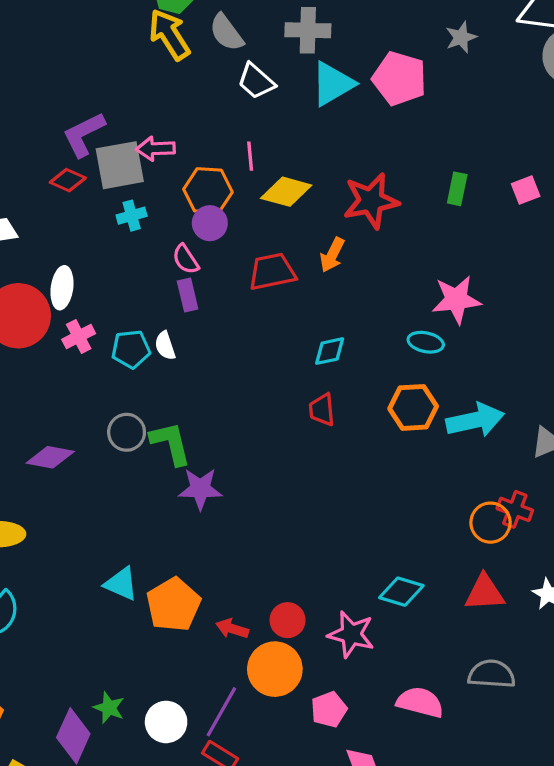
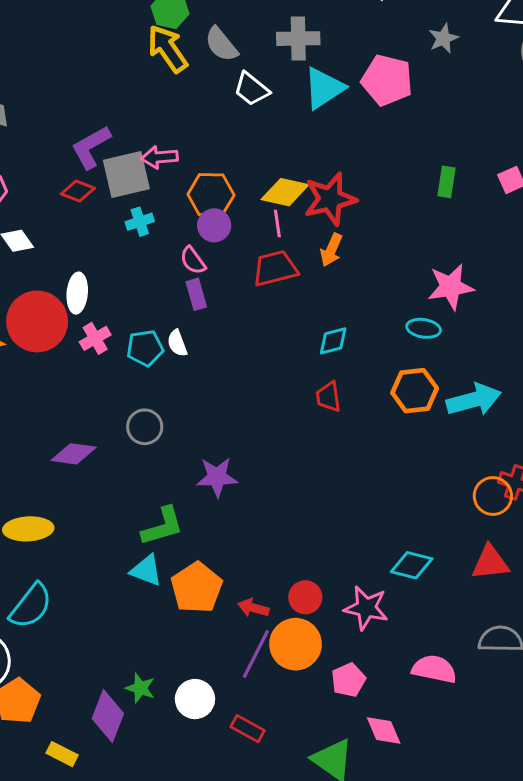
pink line: (250, 156) -> (277, 223), moved
red star: (371, 201) -> (330, 199), moved
green L-shape: (171, 443) -> (162, 526), moved, turned 90
purple line: (221, 712) -> (256, 654), moved

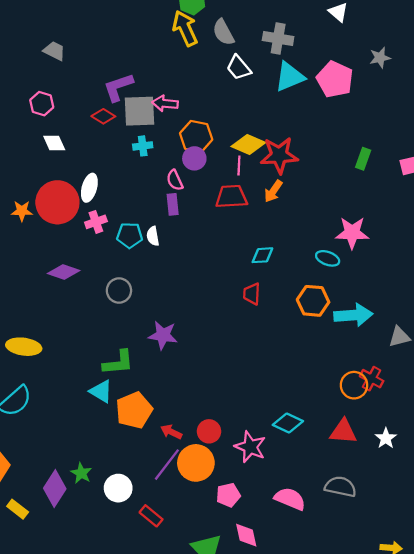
purple diamond: (74, 454) -> (64, 272), moved

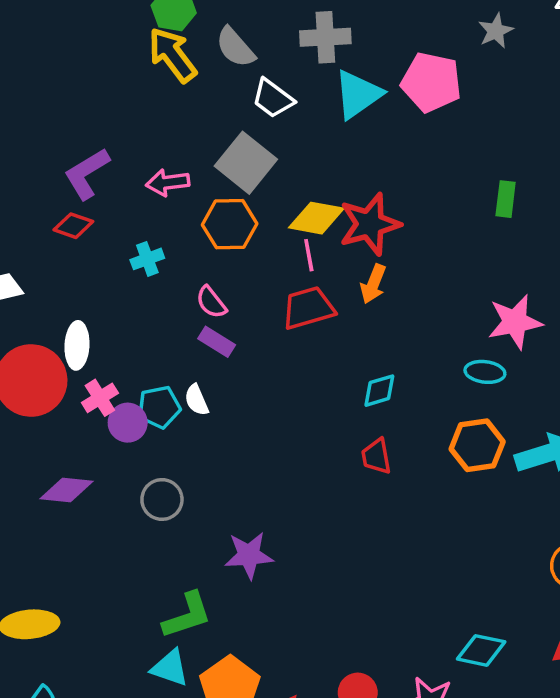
gray square: (140, 111) -> (246, 163), moved, turned -36
purple circle: (194, 158) -> (128, 423), moved
purple rectangle: (173, 204) -> (217, 342), turned -40

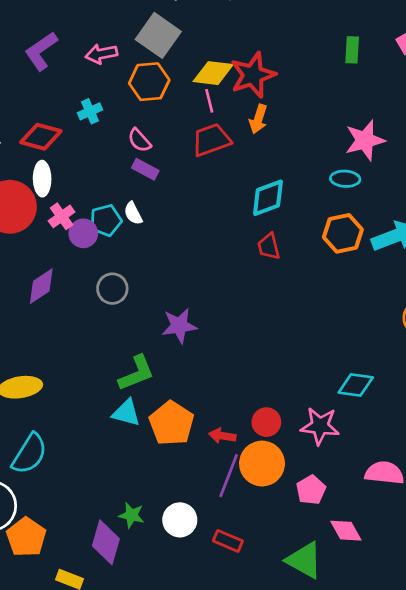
red diamond: (73, 226) -> (41, 137), moved, size x1.4
cyan diamond: (379, 391) -> (268, 198), size x1.4
purple diamond: (67, 490) -> (41, 286), turned -36

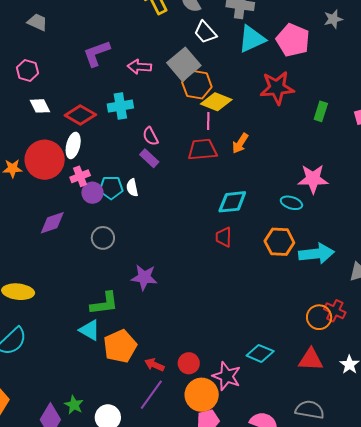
red star: (253, 75) -> (277, 88), moved
orange hexagon: (149, 82) -> (197, 85), moved
cyan cross: (90, 111) -> (120, 106), size x1.4
orange circle: (262, 464) -> (202, 395), moved

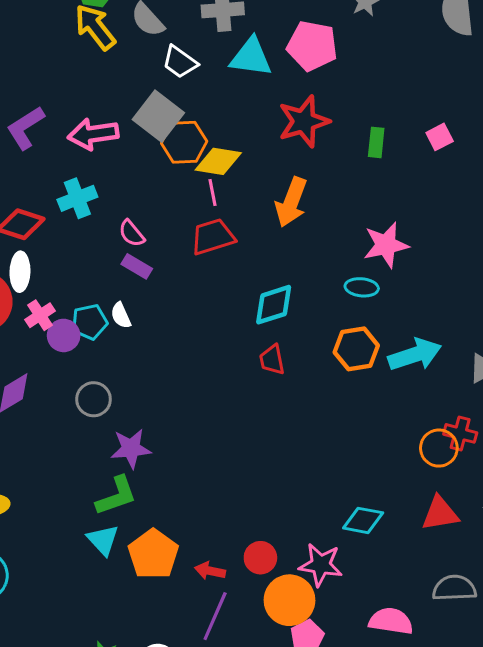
cyan triangle: (252, 39) -> (251, 57), turned 44
pink arrow: (139, 67) -> (93, 134), size x1.4
orange arrow: (240, 143) -> (291, 202), moved, size x1.5
purple star: (144, 277) -> (131, 448), moved
cyan triangle: (90, 330) -> (103, 540), turned 30

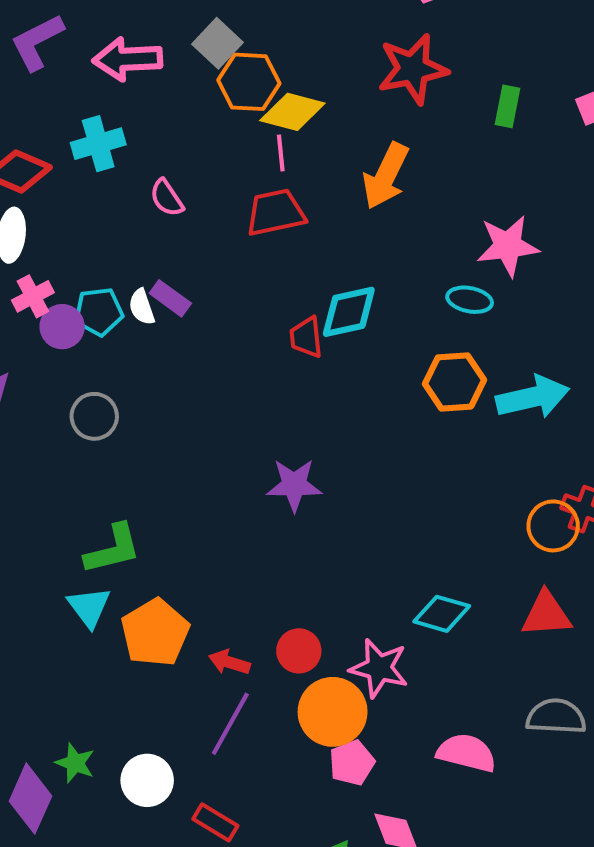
gray square: (158, 116) -> (218, 43), size x0.7
purple rectangle: (137, 266) -> (170, 298), moved
red trapezoid: (272, 360) -> (306, 337), moved
purple star: (131, 448) -> (294, 485), moved

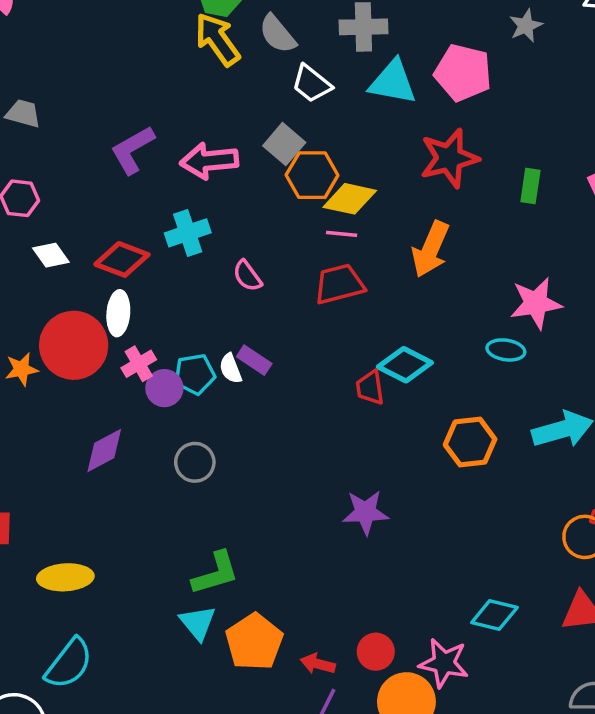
pink line: (281, 153) -> (342, 234), turned -76
cyan diamond: (349, 312) -> (405, 365), turned 42
orange hexagon: (455, 382) -> (470, 442), moved

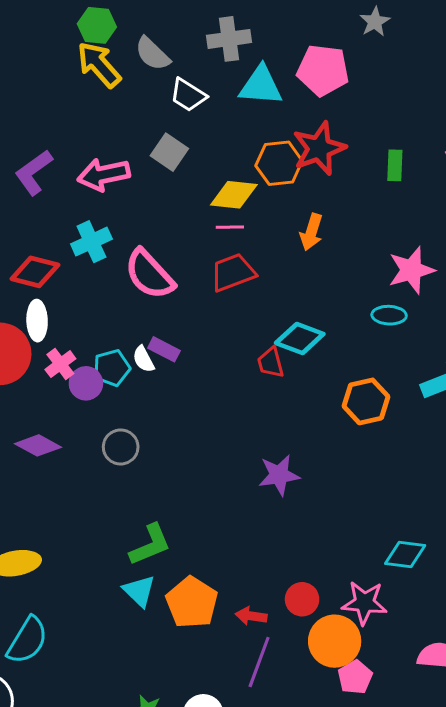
orange hexagon: (312, 175) -> (279, 163), moved
orange arrow: (431, 249) -> (311, 232), size x0.7
pink semicircle: (247, 276) -> (149, 274), size x1.8
purple diamond: (104, 451) -> (38, 445), turned 63

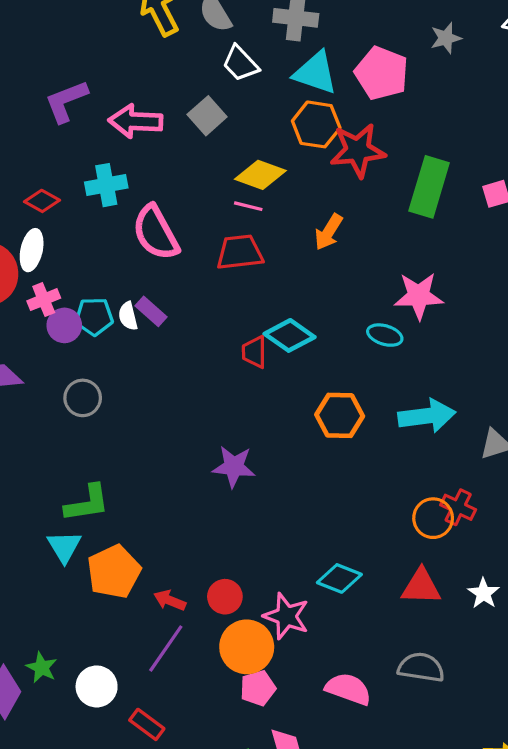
orange hexagon: (279, 163) -> (316, 124), moved
green rectangle: (395, 165) -> (429, 187), size x1.8
red diamond: (35, 272) -> (42, 201), size x0.7

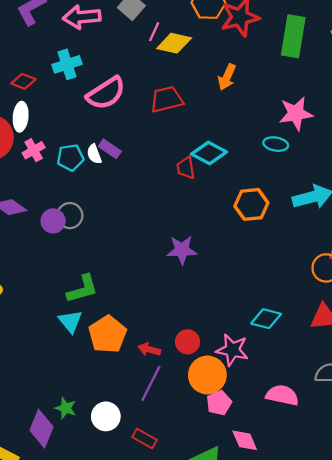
pink line: (248, 206) -> (154, 32), moved, turned -72
pink semicircle: (156, 233) -> (106, 93), turned -87
purple circle: (64, 325) -> (53, 221), moved

